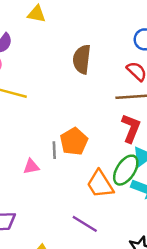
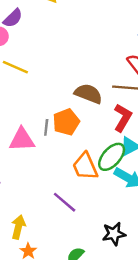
brown semicircle: (82, 59) -> (88, 94), moved, turned 96
pink triangle: (31, 167) -> (22, 140), size x1.6

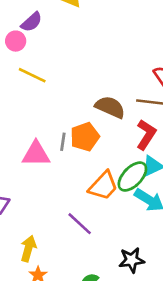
orange trapezoid: (85, 166) -> (103, 186), turned -116

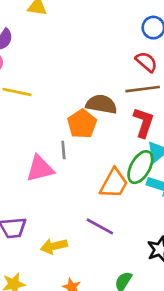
orange pentagon: (85, 137) -> (82, 124), moved
yellow arrow: (28, 249) -> (54, 246), moved, turned -105

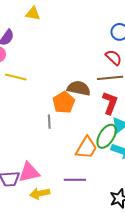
pink triangle: (40, 169) -> (29, 172), moved
purple line: (100, 226) -> (75, 180), turned -30

